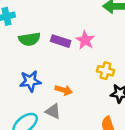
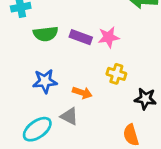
pink star: (85, 40) -> (109, 37), turned 30
yellow cross: (106, 71) -> (116, 74), moved

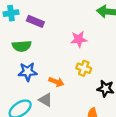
green semicircle: (46, 34) -> (22, 46), moved
purple rectangle: (81, 37) -> (35, 21), moved

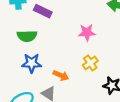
yellow cross: (84, 68) -> (90, 63), turned 32

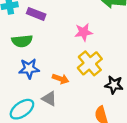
yellow cross: (90, 63) -> (90, 63), size x1.5

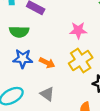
orange arrow: (61, 79) -> (47, 63), moved
gray triangle: (49, 99) -> (47, 94), moved

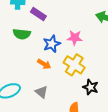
blue star: (23, 59) -> (52, 44), moved, turned -30
yellow cross: (81, 61) -> (74, 65), turned -30

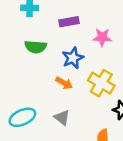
purple rectangle: (38, 14) -> (69, 22), moved, turned -42
pink star: (75, 38) -> (102, 37), moved

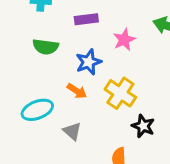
pink star: (102, 37) -> (124, 40), turned -30
cyan ellipse: (22, 117) -> (37, 110), moved

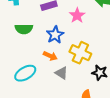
gray triangle: (72, 131) -> (61, 73), moved

